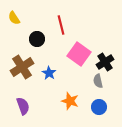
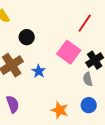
red line: (61, 25) -> (85, 23), moved, turned 48
orange star: (70, 101) -> (60, 110), moved

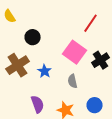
gray semicircle: (88, 79) -> (73, 81), moved
purple semicircle: (13, 104) -> (38, 104), moved

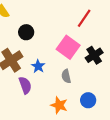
purple semicircle: (38, 104) -> (25, 85), moved

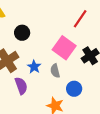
gray semicircle: (66, 76) -> (55, 71), moved
blue circle: (88, 100) -> (74, 89), moved

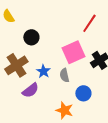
pink square: (64, 48) -> (73, 52), turned 30
purple semicircle: (21, 86) -> (30, 90), turned 72

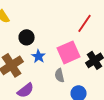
blue star: (43, 71) -> (39, 56), moved

